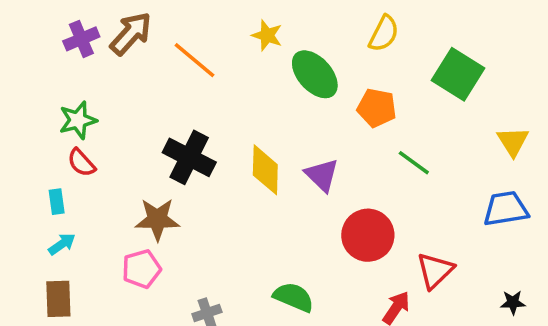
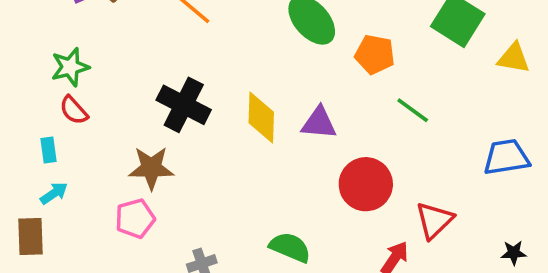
yellow triangle: (513, 141) -> (514, 58), moved, turned -48
purple triangle: (322, 175) -> (319, 123), turned -39
brown rectangle: (58, 299) -> (30, 236), moved

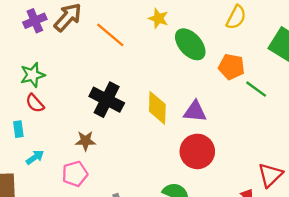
green line: (413, 110) -> (256, 89), moved
brown star: (151, 168) -> (85, 141), size x0.7
red circle: (366, 184) -> (197, 151), moved
cyan arrow: (54, 193) -> (35, 157), moved

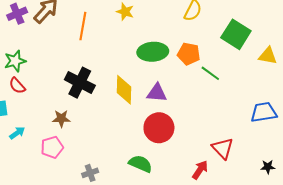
orange line: (110, 35) -> (83, 26), turned 60
green ellipse: (190, 44) -> (153, 52), moved, turned -52
red triangle: (270, 175) -> (223, 148), turned -30

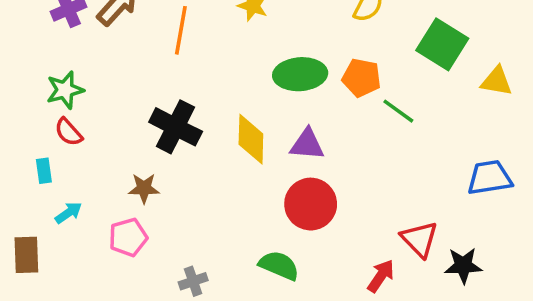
black star: (268, 167) -> (463, 265), moved, size x1.5

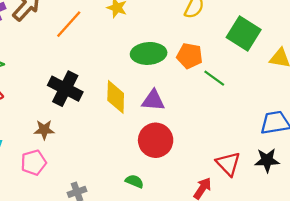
orange line: (181, 30) -> (69, 24), turned 32
green semicircle: (279, 265) -> (134, 181), size x0.7
black star: (463, 265) -> (267, 160), moved

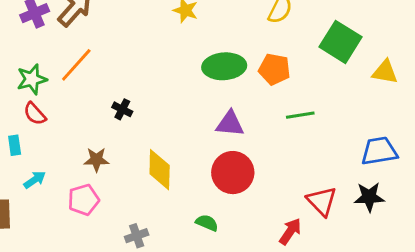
orange line: (69, 24) -> (76, 65), moved
green line: (214, 78) -> (300, 115), moved, turned -45
black cross: (65, 89) -> (122, 109), size x0.5
yellow diamond: (116, 97) -> (160, 170), moved

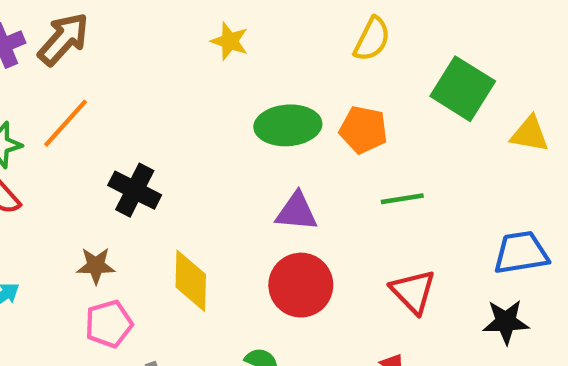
black cross: (122, 109) -> (135, 190), size x1.6
pink pentagon: (83, 200) -> (109, 324), moved
red triangle: (322, 201) -> (413, 292), moved

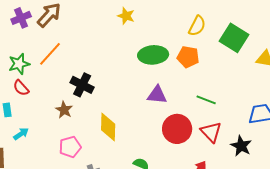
yellow semicircle: (372, 39) -> (197, 26), moved
green line: (402, 199) -> (206, 100), moved, turned 30
brown star: (96, 266) -> (64, 110), moved, turned 30
red circle: (301, 285) -> (177, 129), moved
black star: (506, 322) -> (241, 146), moved, turned 30

